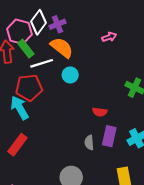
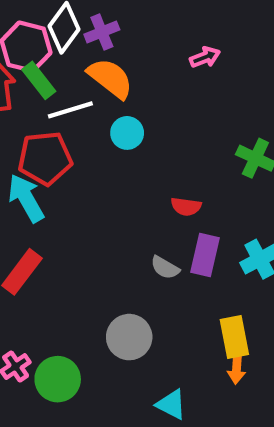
gray semicircle: (89, 143) -> (165, 268), turned -56

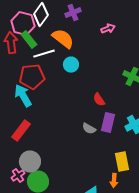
purple cross: (102, 32) -> (73, 13), moved
red semicircle: (186, 207) -> (99, 100), turned 48
gray circle: (129, 337) -> (30, 162), moved
orange arrow: (236, 369) -> (114, 181), moved

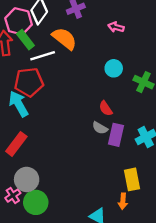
pink arrow: (108, 29) -> (116, 27), turned -144
cyan circle: (71, 65) -> (114, 68), moved
gray semicircle: (89, 129) -> (100, 128), moved

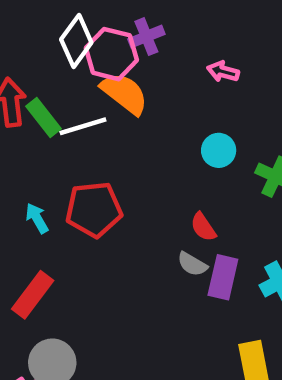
pink hexagon: (19, 21) -> (111, 54), moved
green rectangle: (25, 40) -> (44, 118), moved
red pentagon: (29, 82) -> (94, 209), moved
cyan arrow: (19, 104) -> (37, 218), size x0.6

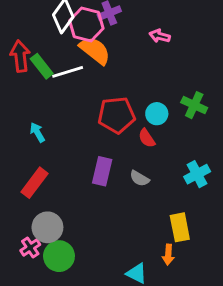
cyan circle: (219, 150) -> (157, 114), moved
red pentagon: (94, 209) -> (117, 115), moved
gray semicircle: (192, 264) -> (140, 178), moved
purple rectangle: (223, 277) -> (102, 171), moved

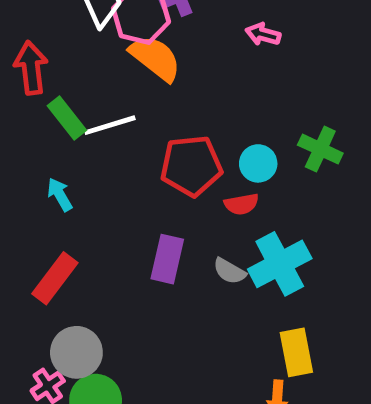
green rectangle: (42, 66) -> (67, 118), moved
white line: (68, 72) -> (110, 125), moved
red semicircle: (147, 138) -> (241, 204), turned -66
cyan cross: (197, 174) -> (280, 264), moved, size x1.4

